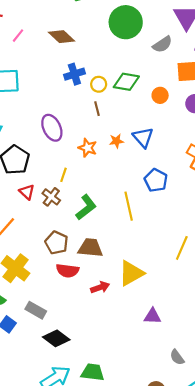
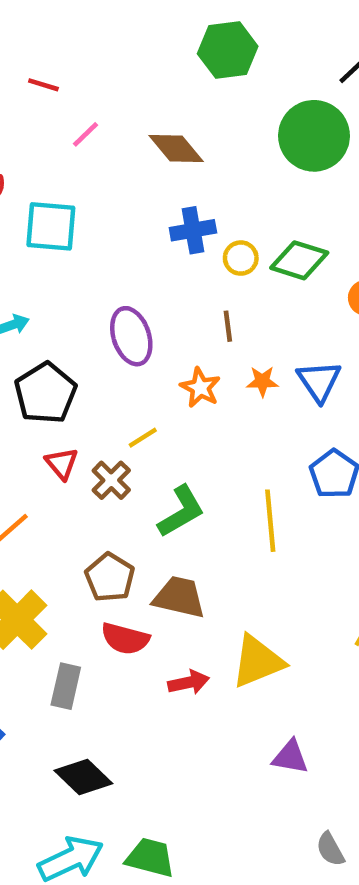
brown line: (97, 109) -> (228, 326), moved
yellow line: (63, 175) -> (143, 438), turned 32
gray rectangle: (36, 310) -> (66, 686), moved, turned 66

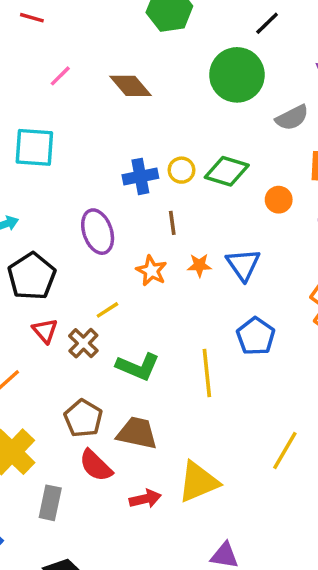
red line: (43, 85) -> (32, 18), moved
blue cross: (193, 230) -> (140, 176), moved
green L-shape: (181, 511) -> (138, 367), turned 54
red semicircle: (125, 639) -> (96, 466), turned 30

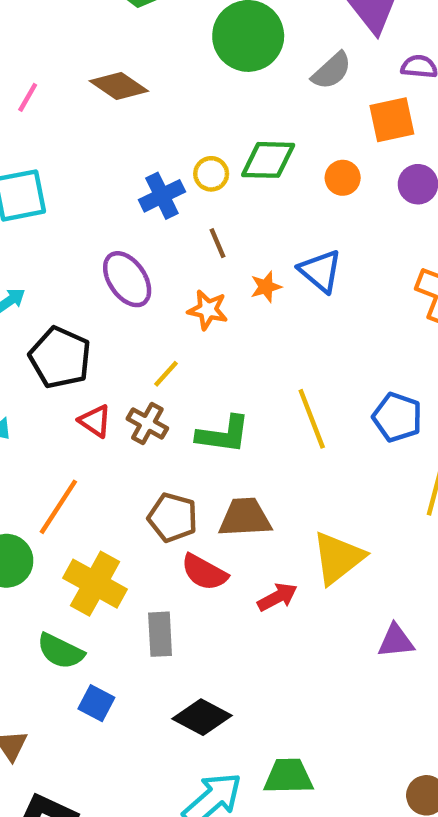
blue pentagon: (256, 336) -> (397, 417), moved

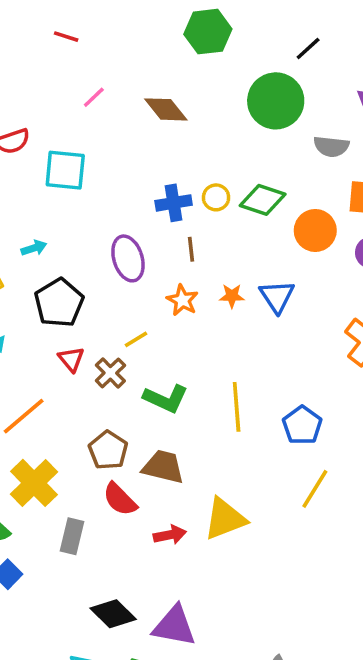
gray semicircle: (332, 71) -> (331, 146), turned 32
orange circle: (343, 178) -> (315, 230), size x1.5
brown line: (218, 243) -> (191, 249), moved
purple triangle: (396, 641) -> (174, 626), moved, size x1.5
black diamond: (202, 717) -> (113, 614), moved

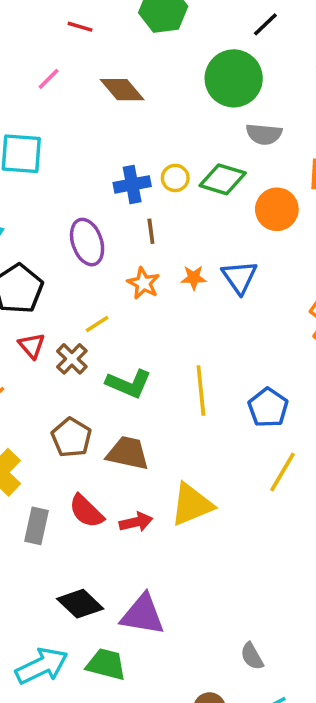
red line: (66, 37) -> (80, 27), moved
gray semicircle: (331, 146) -> (264, 134), moved
red semicircle: (120, 499) -> (86, 511), moved

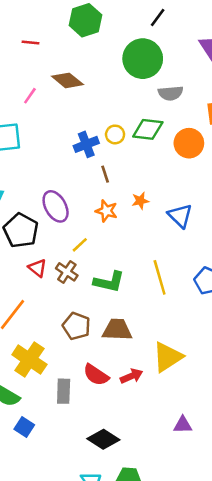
pink line: (49, 79) -> (30, 96), moved
purple ellipse: (87, 242) -> (56, 206), moved
blue triangle: (239, 277) -> (180, 216), moved
purple triangle: (143, 615) -> (183, 425), moved, size x0.6

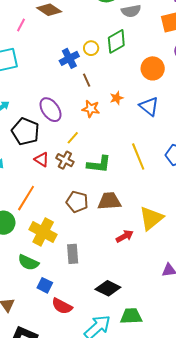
green diamond: (148, 129) -> (116, 41), turned -30
orange circle: (189, 143) -> (153, 68), moved
red semicircle: (96, 375) -> (62, 306), moved

